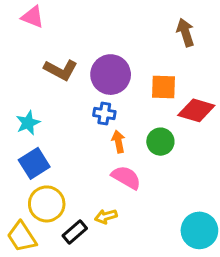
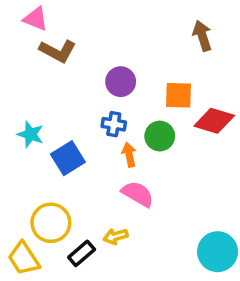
brown L-shape: (61, 70) -> (58, 51), moved
purple circle: (111, 75) -> (121, 82), size x0.7
cyan star: (28, 123) -> (30, 134), turned -30
green circle: (160, 142) -> (160, 136), moved
blue square: (34, 163) -> (68, 158), moved

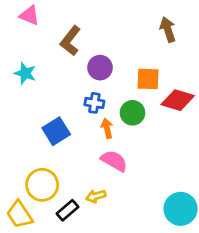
brown L-shape: (58, 51) -> (70, 41), moved, turned 100
cyan star: (30, 134) -> (25, 73), moved

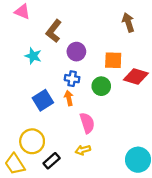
cyan star: (25, 73) -> (33, 56), moved
orange arrow: (107, 128) -> (69, 98), moved
pink semicircle: (114, 161) -> (87, 123), turned 42
yellow arrow: (96, 196) -> (83, 150), moved

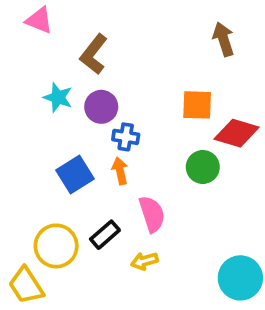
purple circle: (76, 52) -> (101, 107), moved
green circle: (101, 86) -> (203, 167), moved
black rectangle: (52, 161) -> (105, 235), moved

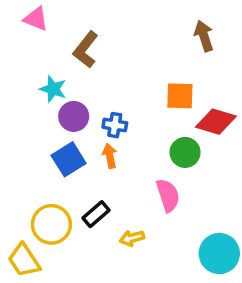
purple circle: (101, 107) -> (74, 116), moved
pink semicircle: (152, 214) -> (168, 195), moved

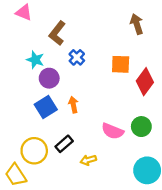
red diamond: (216, 122) -> (145, 82), turned -70
blue cross: (115, 125) -> (77, 57), moved, turned 35
green circle: (185, 152) -> (141, 127), moved
pink semicircle: (168, 195) -> (113, 131), turned 130

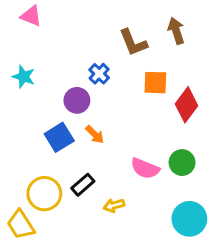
brown L-shape: (57, 33) -> (133, 43), moved, turned -60
cyan star: (35, 60) -> (24, 77), moved
purple circle: (49, 78) -> (77, 100), moved
orange arrow: (73, 105) -> (95, 134), turned 147

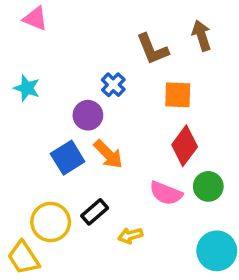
red diamond: (186, 105) -> (185, 146), moved
orange arrow: (95, 134) -> (108, 154), size x1.4

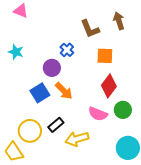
yellow arrow: (130, 236) -> (77, 139), size x1.6

